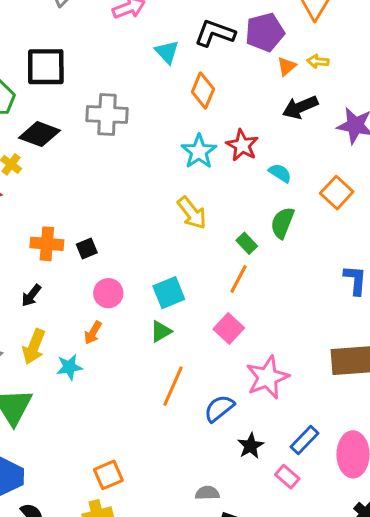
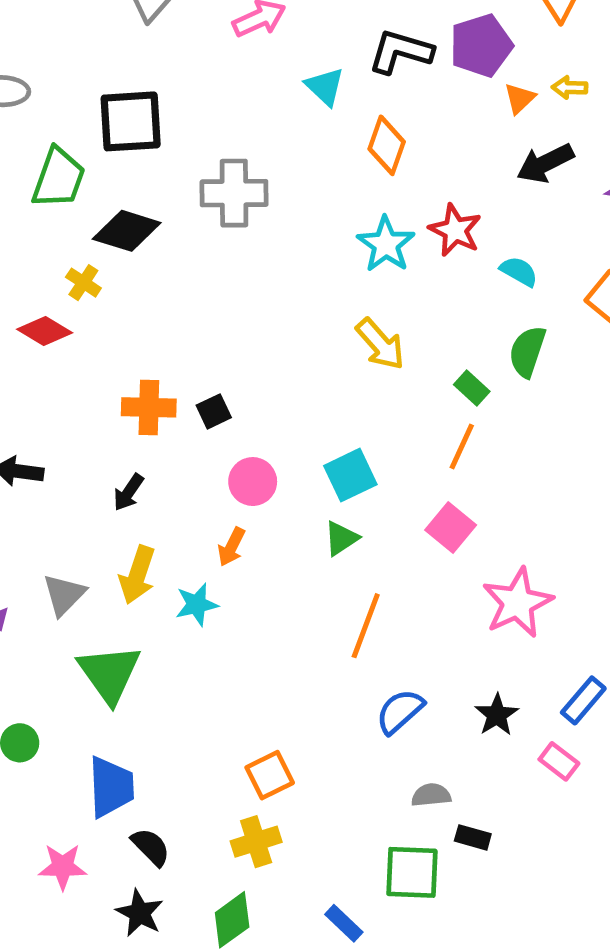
blue semicircle: (219, 408) -> (400, 711), moved

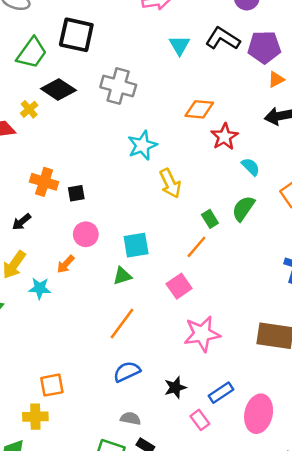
orange diamond: (387, 145) -> (199, 109), moved, turned 60
cyan star: (386, 244) -> (142, 145), moved

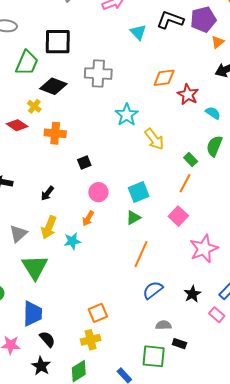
orange cross: (44, 182) -> (55, 133), moved

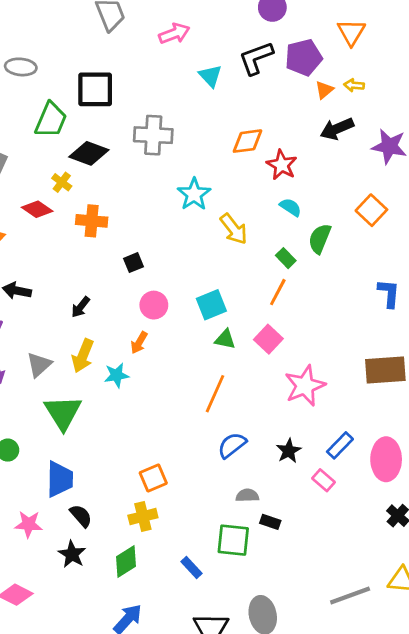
black L-shape: (170, 20) -> (256, 58), turned -40
cyan semicircle: (213, 113) -> (290, 207), moved
green triangle: (133, 218) -> (225, 339), moved, turned 42

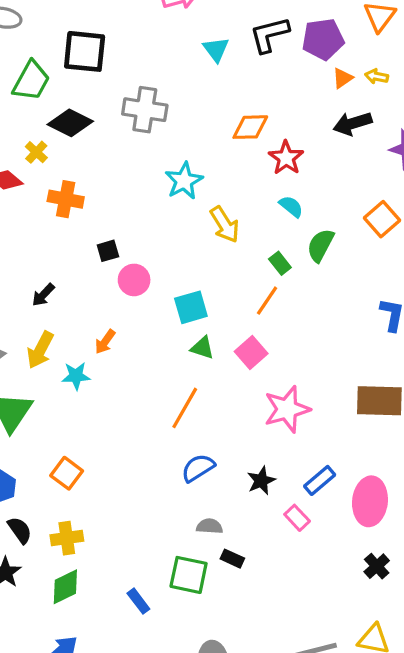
pink circle: (154, 305) -> (134, 280), moved
orange square: (153, 478) -> (67, 473), moved, turned -36
yellow cross: (143, 517) -> (67, 538), moved

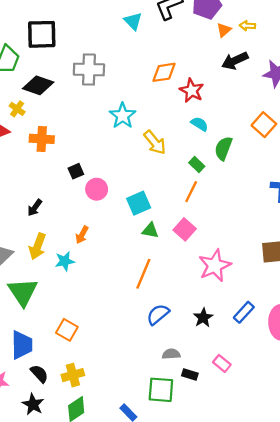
pink rectangle: (297, 518) -> (222, 363), moved

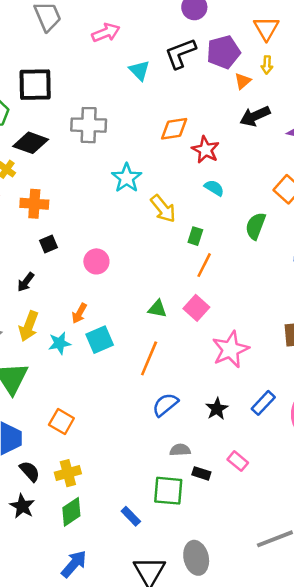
yellow arrow: (247, 26) -> (267, 65), moved, turned -91
green semicircle: (223, 148) -> (256, 226), moved
green rectangle: (197, 164) -> (195, 236), moved, turned 63
black square: (76, 171) -> (48, 244), moved
cyan square: (139, 203) -> (100, 340), moved

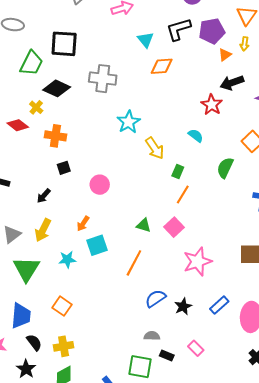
orange diamond: (174, 129) -> (162, 66), moved
red star: (206, 150) -> (212, 105), moved
cyan star: (60, 343) -> (67, 259), moved
blue semicircle: (165, 405) -> (156, 298), moved

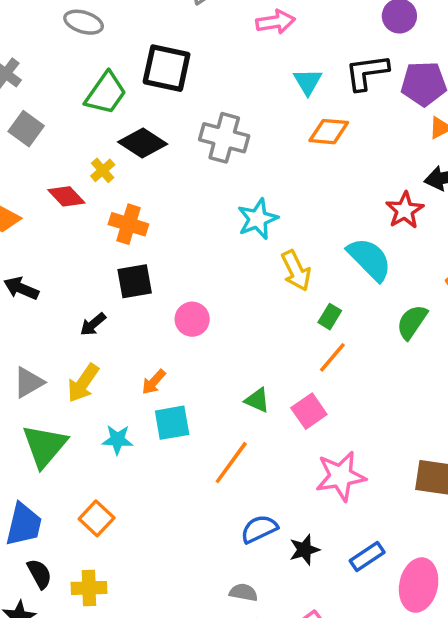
cyan semicircle: (196, 136) -> (369, 259), size x1.8
black square: (64, 168) -> (135, 281), size x1.5

